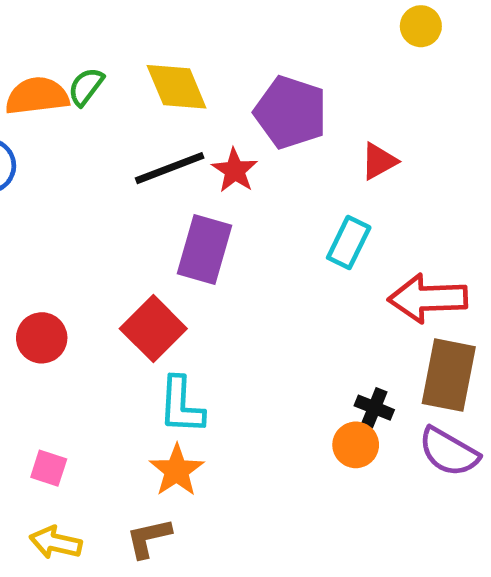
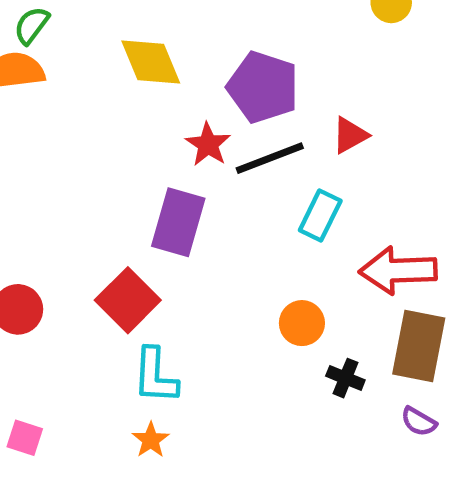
green semicircle: (86, 87) -> (32, 25), moved
black line: (170, 168) -> (270, 158), moved
orange circle: (356, 445) -> (302, 323), moved
purple semicircle: (449, 452) -> (419, 422), size x0.6
orange star: (177, 470) -> (151, 440), size x0.7

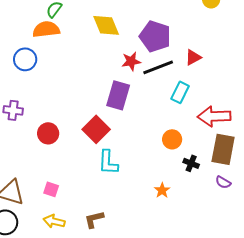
red star: (208, 144) -> (131, 61), turned 30
orange star: (151, 440) -> (162, 190), moved

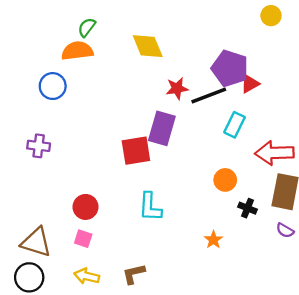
purple pentagon: (155, 36) -> (230, 68), moved
red square: (96, 129) -> (136, 151), moved, turned 36
red circle: (48, 133) -> (86, 207), moved

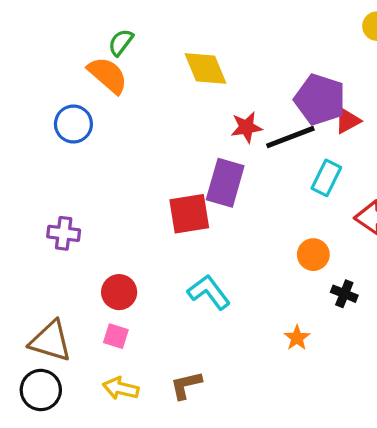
orange semicircle: (77, 51) -> (108, 75), turned 48
purple cross: (39, 146) -> (64, 233), moved
cyan L-shape: (150, 207) -> (209, 292), turned 140

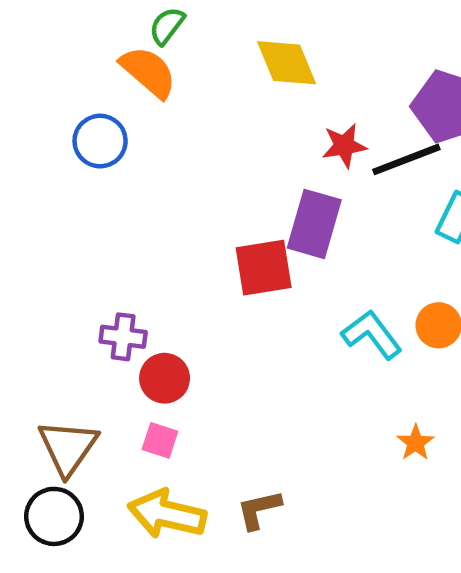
purple cross: (64, 233) -> (123, 337), moved
cyan L-shape: (209, 292) -> (372, 334), moved
brown triangle: (51, 341) -> (68, 447), turned 48
yellow arrow: (121, 388) -> (167, 514), size x1.5

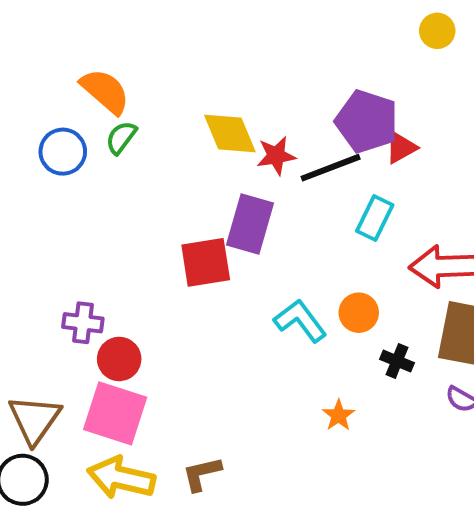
green semicircle: (167, 26) -> (121, 138), moved
yellow diamond: (287, 63) -> (230, 133), moved
pink square: (160, 440) -> (115, 413), size x2.0

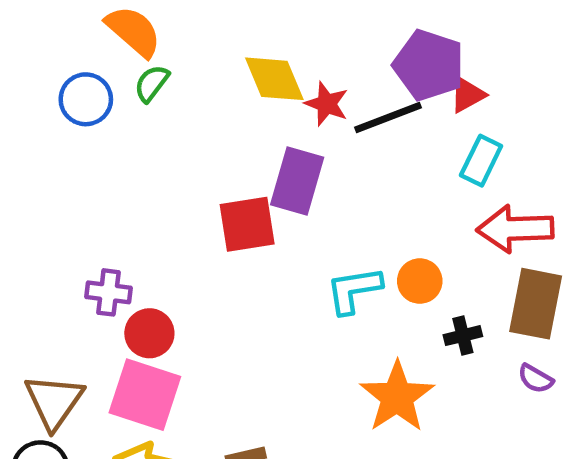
red star: (276, 156) -> (327, 104), turned 30
cyan rectangle: (375, 218) -> (481, 161), moved
cyan L-shape: (300, 321) -> (354, 290), turned -62
black cross: (397, 361) -> (463, 336), turned -36
orange star: (339, 415) -> (397, 397), size x2.0

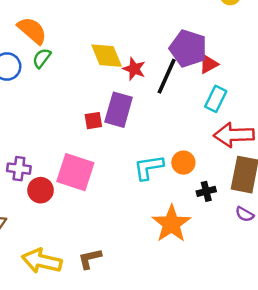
black line: (388, 117) -> (167, 76), turned -45
red square: (247, 224) -> (93, 121), moved, size x0.6
pink square: (145, 395) -> (75, 172), moved

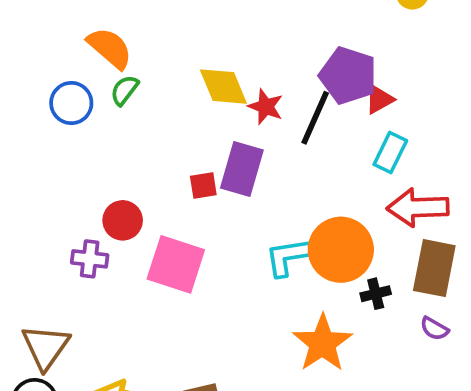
orange circle: (183, 163) -> (341, 250), size x1.8
red circle: (41, 190) -> (123, 220), moved

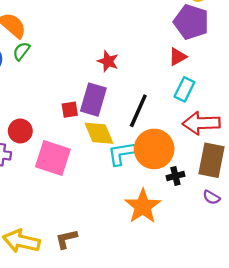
purple pentagon: (348, 76) -> (191, 22), moved
yellow diamond: (223, 87) -> (99, 133), moved
black line: (315, 118) -> (138, 111), moved

